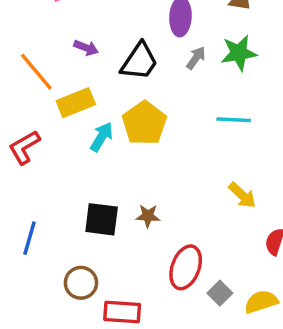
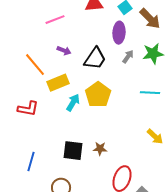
red L-shape: (24, 147) -> (28, 109), turned -140

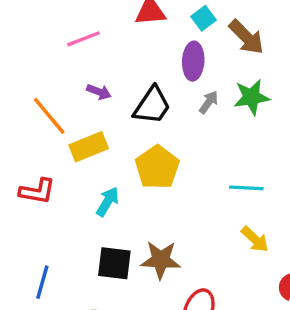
cyan line: (150, 93) -> (246, 188), moved
cyan arrow: (73, 103) -> (107, 202), moved
brown star: (100, 149) -> (161, 260), size x1.6

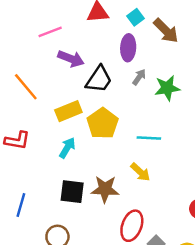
purple arrow: (99, 92) -> (71, 59), moved, size x1.5
green star: (251, 97) -> (167, 88), moved
yellow rectangle: (89, 147) -> (68, 111), moved
cyan line: (246, 188) -> (149, 138), moved
yellow arrow: (255, 239) -> (140, 172), moved

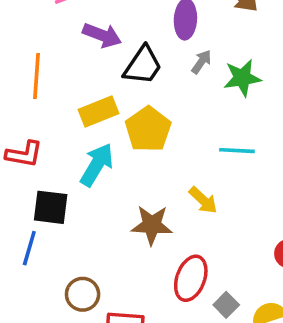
orange line: (26, 87) -> (36, 76), turned 44
cyan line: (149, 138) -> (237, 151), moved
cyan arrow: (67, 148) -> (97, 165), size x1.4
black square: (72, 192) -> (51, 207), moved

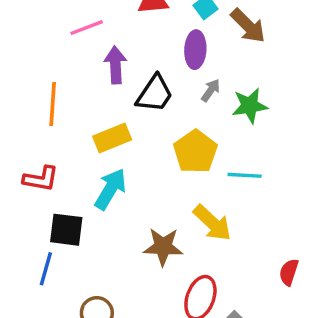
purple arrow: (102, 35) -> (115, 65), turned -114
yellow pentagon: (148, 129) -> (195, 152), moved
yellow arrow: (203, 200) -> (212, 223), size x1.4

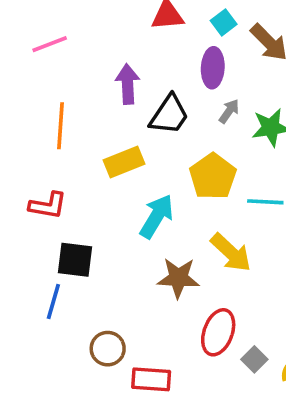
pink line: (87, 28) -> (50, 44), moved
cyan arrow: (110, 189) -> (157, 216), moved

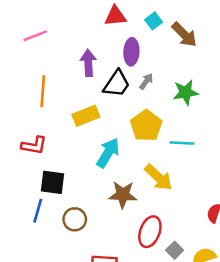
purple ellipse: (213, 68) -> (131, 52), moved
gray arrow: (229, 111) -> (146, 81), moved
brown circle: (108, 349) -> (75, 219), moved

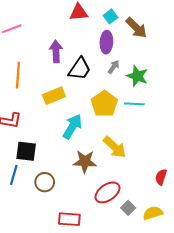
purple ellipse: (131, 52) -> (106, 42), moved
gray arrow: (146, 81) -> (114, 67), moved
green star: (186, 92) -> (137, 76), turned 30
cyan line: (182, 143) -> (134, 104), moved
red ellipse: (150, 232) -> (107, 192), turned 35

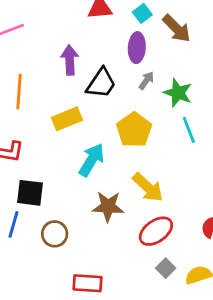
cyan line: (134, 104) -> (189, 130), moved, turned 66
red ellipse: (107, 192) -> (156, 231), moved

